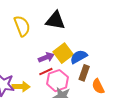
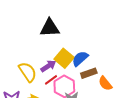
yellow semicircle: (22, 26) -> (28, 72), moved
brown rectangle: (84, 73) -> (89, 73), turned 63

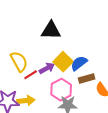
yellow semicircle: (28, 72) -> (19, 61), moved
red line: (51, 80) -> (31, 75), moved

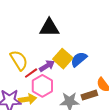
brown rectangle: (87, 78) -> (89, 95), moved
pink hexagon: (61, 90) -> (42, 86), moved

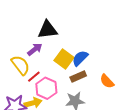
purple arrow: (47, 66) -> (35, 49), moved
brown rectangle: (89, 95) -> (78, 77), moved

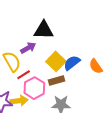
brown rectangle: (78, 77) -> (56, 80), moved
orange semicircle: (107, 81) -> (96, 66), moved

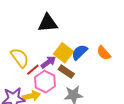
purple arrow: (28, 48) -> (48, 62), moved
brown rectangle: (56, 80) -> (66, 72), turned 56

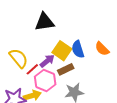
blue semicircle: (80, 52) -> (78, 49), turned -60
brown rectangle: (66, 72) -> (66, 69), turned -56

